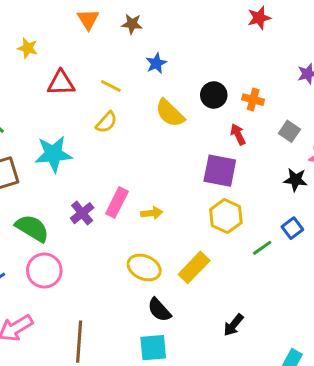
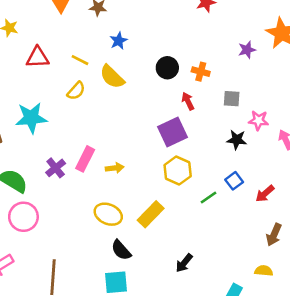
yellow semicircle: (170, 113) -> (112, 77), moved
gray square: (289, 131) -> (232, 99), turned -30
purple square: (220, 171) -> (172, 132), turned -36

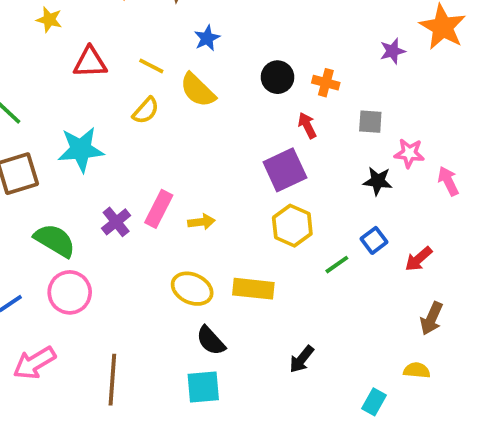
yellow rectangle: (151, 214) -> (253, 289), turned 52

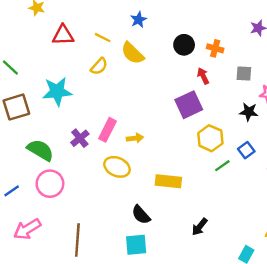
yellow hexagon: (292, 226) -> (210, 138), moved
yellow ellipse: (192, 289) -> (117, 167), moved

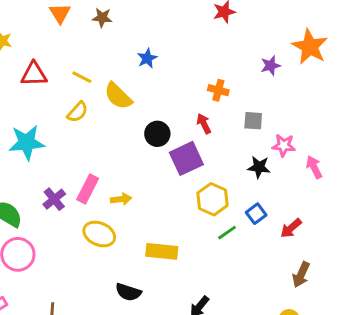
blue star: (139, 20) -> (147, 58), moved
black circle: (184, 45) -> (157, 134), moved
black semicircle: (141, 215) -> (128, 292), turned -30

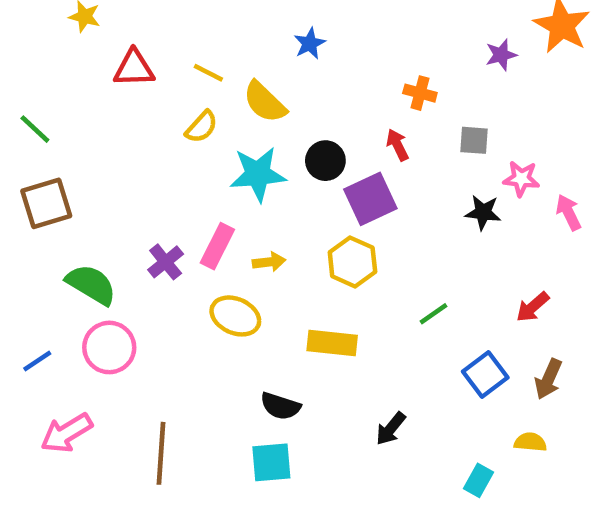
cyan star: (27, 143) -> (258, 174), moved
yellow hexagon: (213, 199) -> (352, 262), moved
blue square: (256, 214) -> (485, 375), moved, size x1.4

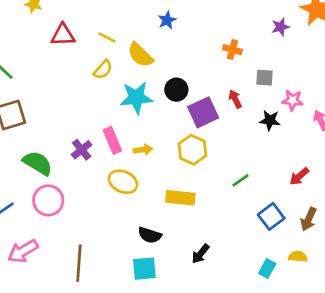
red arrow: (397, 145) -> (235, 99), moved
pink rectangle: (217, 246) -> (112, 140), turned -50
black arrow: (391, 429) -> (200, 254), moved
cyan rectangle: (479, 480) -> (267, 269), moved

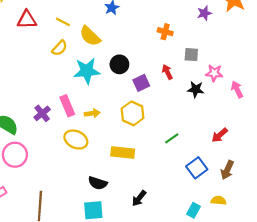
purple square: (203, 112) -> (141, 83), size x0.7

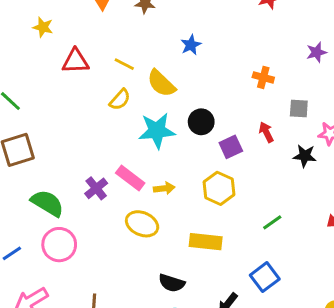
pink rectangle: (67, 106) -> (130, 178), turned -30
blue square: (197, 168) -> (265, 277), moved

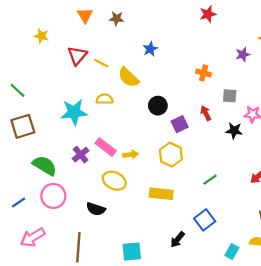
red triangle: (75, 61) -> (77, 56), moved, turned -48
yellow semicircle: (120, 100) -> (105, 99), moved, turned -133
cyan star: (157, 131) -> (74, 112), moved
black semicircle: (172, 283) -> (96, 209), moved

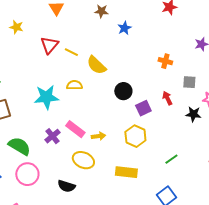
brown star: (116, 19) -> (101, 11), moved
blue star: (150, 49) -> (124, 28), moved

